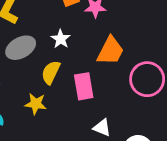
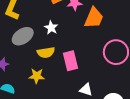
orange trapezoid: (110, 51) -> (94, 18), moved
yellow semicircle: (51, 72) -> (46, 52), turned -120

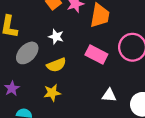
pink rectangle: (70, 61) -> (96, 55), moved, turned -36

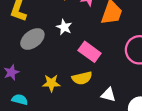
pink rectangle: (96, 55) -> (90, 52), moved
yellow semicircle: (56, 65) -> (82, 78), moved

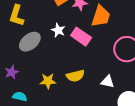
pink rectangle: (90, 52) -> (81, 37), moved
white triangle: (108, 95) -> (107, 82), moved

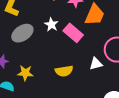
yellow star: (48, 81) -> (25, 73), moved
white triangle: (107, 82) -> (96, 64), moved, turned -32

